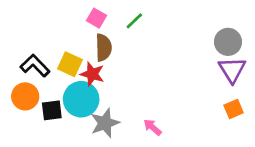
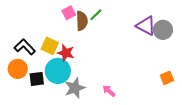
pink square: (97, 18) -> (69, 13), turned 32
brown semicircle: (104, 47) -> (82, 21), moved
purple triangle: (232, 70) -> (146, 26), moved, turned -30

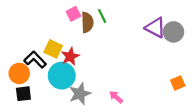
green line: (96, 15) -> (102, 16), turned -72
black L-shape: (25, 47) -> (35, 60), moved
red star: (66, 53) -> (70, 56), turned 30
black square: (37, 79) -> (23, 94), moved

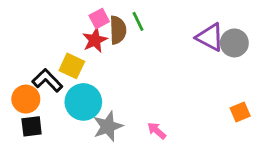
red star: (70, 56) -> (95, 40), moved

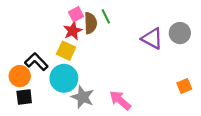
purple triangle: (210, 37) -> (152, 39), moved
yellow square: (72, 66) -> (66, 51), moved
gray star: (108, 126) -> (83, 97), turned -30
pink arrow: (157, 131) -> (120, 100), size x1.5

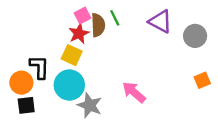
purple triangle: (152, 39) -> (160, 22), moved
black L-shape: (36, 62) -> (39, 67), turned 45
orange square: (184, 86) -> (202, 80), moved
pink arrow: (120, 100) -> (134, 92), moved

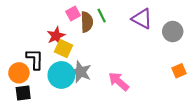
red star: (79, 34) -> (56, 36), moved
gray star: (90, 105) -> (80, 72), moved

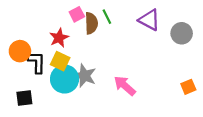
yellow square: (63, 48) -> (60, 61), moved
orange square: (179, 71) -> (188, 87), moved
orange circle: (19, 73) -> (20, 51), moved

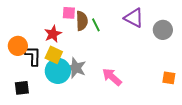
pink square: (77, 14) -> (69, 13), turned 32
green line: (107, 17) -> (96, 25), moved
orange square: (188, 87) -> (169, 78), turned 32

